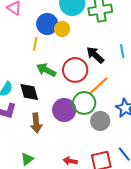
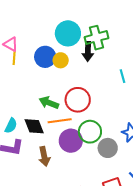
yellow line: (35, 44) -> (14, 58), moved
black arrow: (95, 55) -> (88, 51), moved, turned -126
orange line: (98, 86) -> (60, 121), moved, turned 40

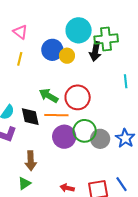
yellow line: (14, 58) -> (20, 59), moved
gray circle: (108, 148) -> (100, 139), moved
brown arrow: (44, 156) -> (31, 161), moved

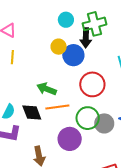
cyan circle: (79, 30) -> (66, 20), size x0.6
blue circle: (52, 50) -> (73, 55), moved
red circle: (78, 97) -> (92, 84), moved
purple circle: (64, 137) -> (70, 139), moved

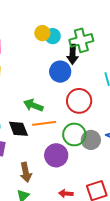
yellow circle: (59, 47) -> (42, 33), moved

